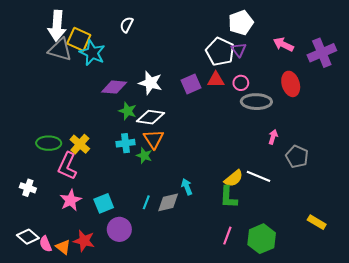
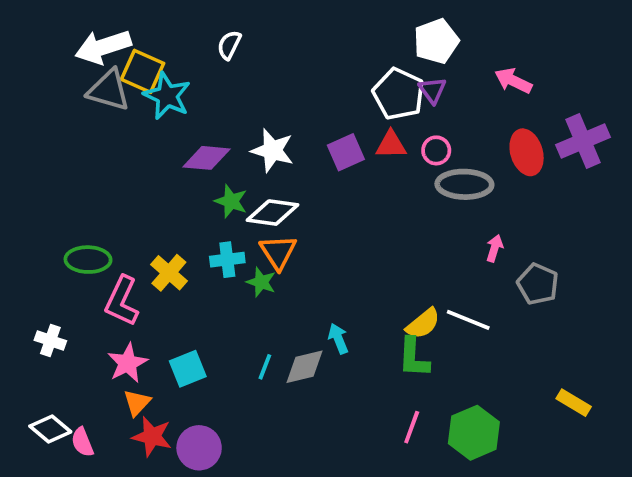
white arrow: (57, 26) -> (103, 47), turned 68
purple cross: (322, 53) -> (583, 141), moved
yellow cross: (80, 144) -> (169, 273), moved
purple circle: (119, 229) -> (199, 448), moved
orange triangle: (63, 247) -> (137, 403), moved, turned 35

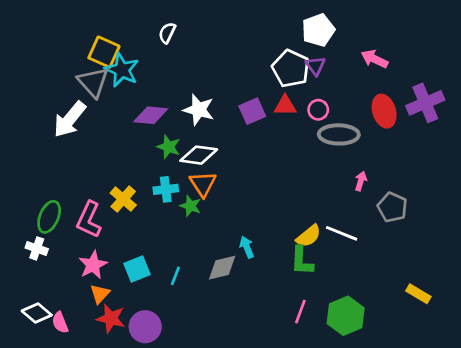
white arrow: (103, 47) -> (70, 119), moved, turned -33
gray triangle: (109, 90) -> (93, 82), moved, turned 32
green ellipse: (88, 260) -> (49, 217), moved, turned -68
cyan line: (265, 367) -> (175, 276), moved

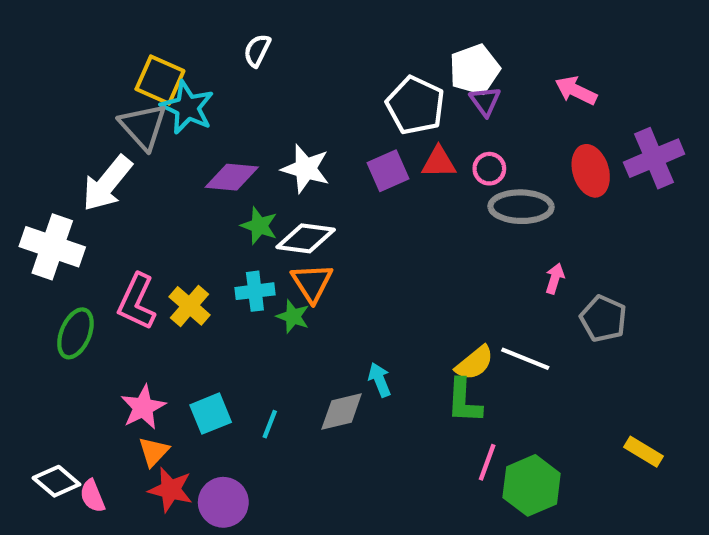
white pentagon: (318, 30) -> (475, 69), moved
white pentagon: (291, 69) -> (415, 105), moved
pink L-shape: (89, 220) -> (137, 302), moved
white cross: (37, 248) -> (52, 247), moved, size x1.8
pink line: (300, 312) -> (487, 462), moved

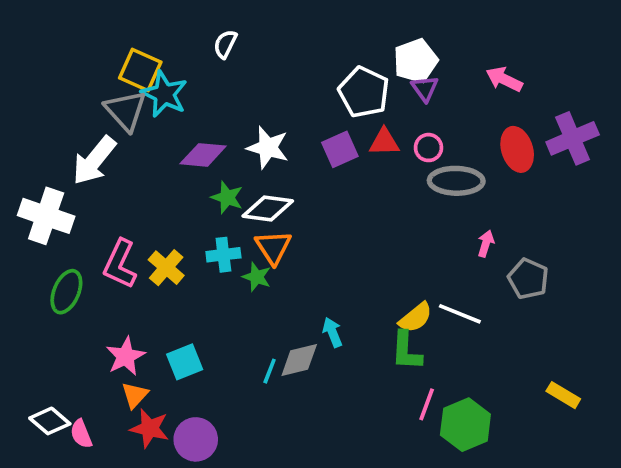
cyan line: (270, 424) -> (270, 371), moved

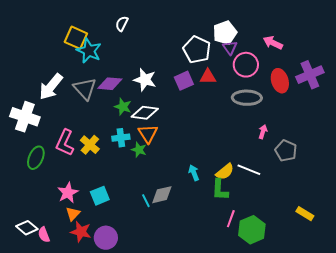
gray triangle: (126, 111) -> (85, 89), moved
pink circle: (428, 148) -> (246, 65), moved, size x1.6
cyan arrow: (332, 332) -> (194, 173), moved
cyan line: (270, 371) -> (146, 201), turned -48

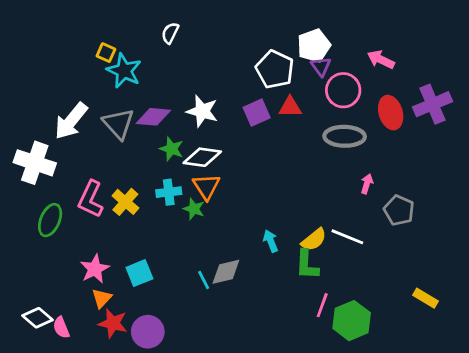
yellow square: (76, 38) -> (106, 53), size x0.6

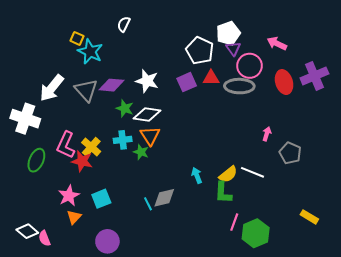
gray ellipse: (345, 136) -> (239, 86), moved
red star: (113, 323) -> (82, 161), moved

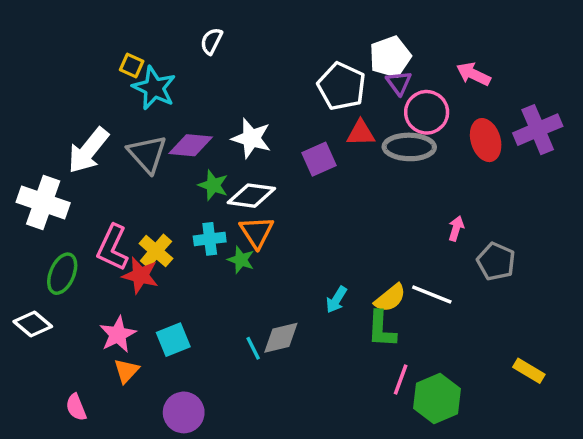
purple square: (187, 82) -> (319, 159), moved
cyan arrow: (197, 175) -> (336, 300), turned -126
white diamond: (27, 231) -> (33, 324), moved

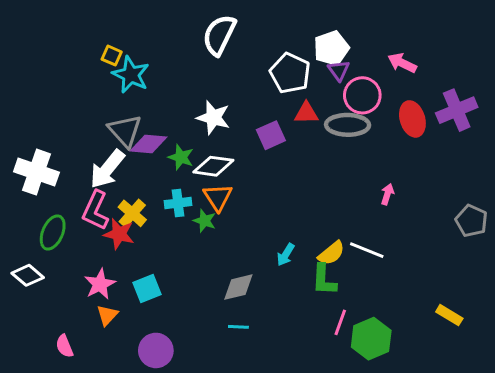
white semicircle: (211, 41) -> (219, 35), moved, size x1.8
purple diamond: (191, 145) -> (148, 144), moved
white arrow: (88, 150) -> (107, 169), moved
gray pentagon: (496, 261) -> (471, 221), moved
cyan line: (253, 348) -> (238, 327), moved, turned -60

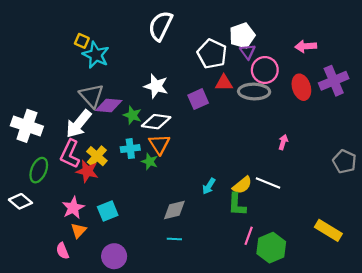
pink arrow: (402, 63) -> (306, 46), moved, turned -30
yellow rectangle: (449, 315) -> (328, 230), size x1.4
pink semicircle: (64, 346) -> (62, 251), moved

